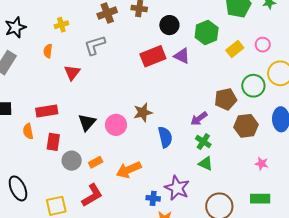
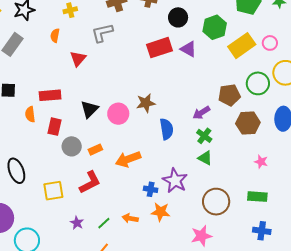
yellow rectangle: (235, 49) -> (242, 46), size x1.5

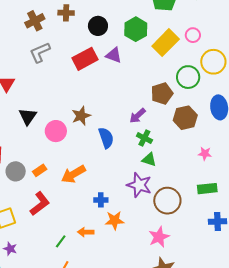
gray L-shape: (102, 33) -> (40, 52), moved
black triangle: (89, 109) -> (28, 116), moved
purple star: (175, 181) -> (139, 185), moved
purple star: (77, 223) -> (10, 249), moved

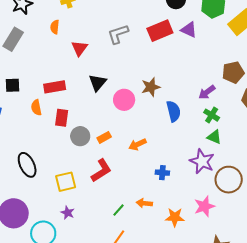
gray L-shape: (40, 52) -> (118, 34), moved
orange arrow: (73, 174) -> (137, 144), size x0.7
orange star: (114, 220) -> (175, 217), moved
pink star: (159, 237) -> (204, 206), moved

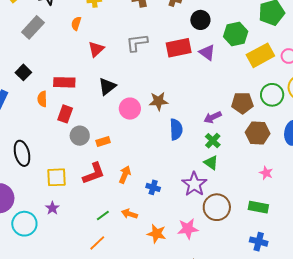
black square: (13, 85) -> (23, 72), turned 35
orange arrow: (137, 144) -> (125, 175), moved, turned 126

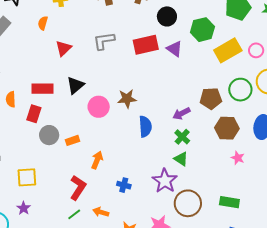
red rectangle: (64, 82) -> (43, 89), moved
red L-shape: (94, 173) -> (78, 188), moved, turned -35
pink star: (266, 173) -> (238, 158), moved
orange arrow: (125, 175) -> (97, 160), moved

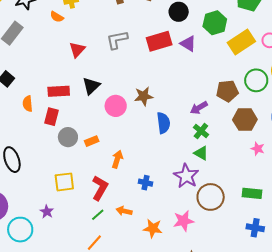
orange semicircle: (43, 23) -> (57, 17), moved, turned -72
yellow square: (27, 177) -> (64, 182), moved

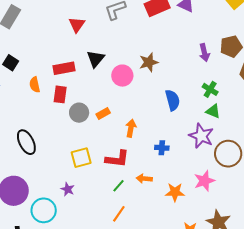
purple arrow: (199, 108) -> (204, 53), moved, turned -66
blue semicircle: (163, 123) -> (173, 100), moved
red L-shape: (100, 188) -> (117, 159), turned 75

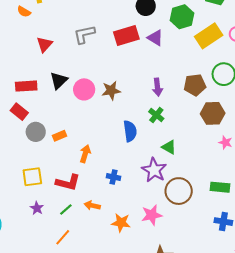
purple arrow: (204, 53) -> (158, 87), moved
pink circle: (122, 76) -> (84, 89), moved
green cross: (210, 89) -> (156, 115), moved
red rectangle: (60, 94) -> (19, 112), turned -66
purple star: (68, 189) -> (37, 208), moved

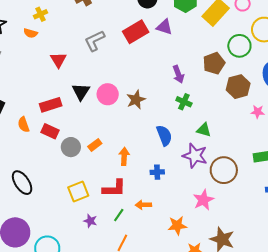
brown star: (111, 91) -> (136, 100), moved
blue semicircle: (130, 131) -> (164, 135), moved
orange star: (121, 223) -> (177, 226), moved

